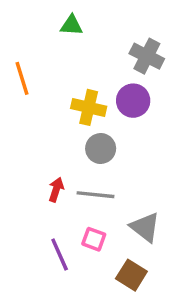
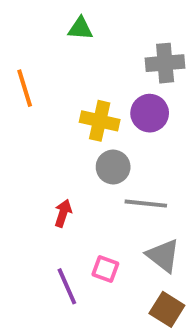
gray cross: (147, 56) -> (165, 63), turned -32
gray line: (95, 195) -> (146, 204), moved
brown square: (131, 275) -> (167, 309), moved

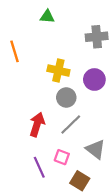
purple circle: (150, 113) -> (94, 79), moved
gray line: (146, 204) -> (71, 125), moved, turned -50
red arrow: (63, 213) -> (37, 125), size x1.5
brown square: (167, 309) -> (80, 181), moved

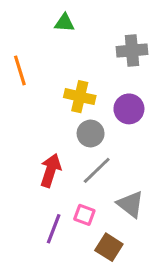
purple line: (39, 167) -> (54, 229), turned 45

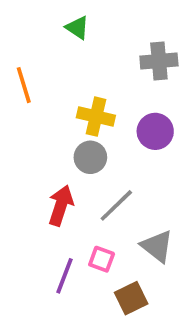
green triangle: (64, 23) -> (77, 28), turned 30
gray circle: (91, 134) -> (90, 157), moved
brown square: (109, 247) -> (131, 298), turned 32

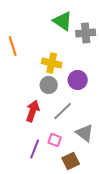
green triangle: (77, 28) -> (63, 21), moved, size x1.5
purple circle: (155, 131) -> (78, 80), moved

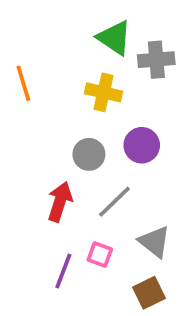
yellow cross: (52, 63) -> (103, 92), moved
brown square: (71, 161) -> (149, 293), moved

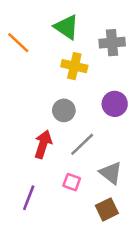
green triangle: (114, 38) -> (66, 27), moved
orange line: (23, 83) -> (18, 43), moved, turned -30
purple circle: (142, 145) -> (115, 104), moved
purple line: (63, 271) -> (29, 198), moved

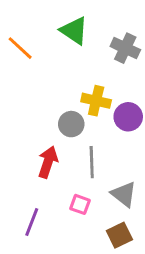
gray cross: (112, 43) -> (125, 48), turned 30
yellow cross: (74, 66) -> (96, 101), moved
gray line: (82, 144) -> (92, 162), turned -48

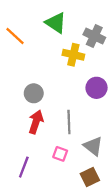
yellow cross: (96, 101) -> (73, 55), moved
gray circle: (71, 124) -> (34, 93), moved

